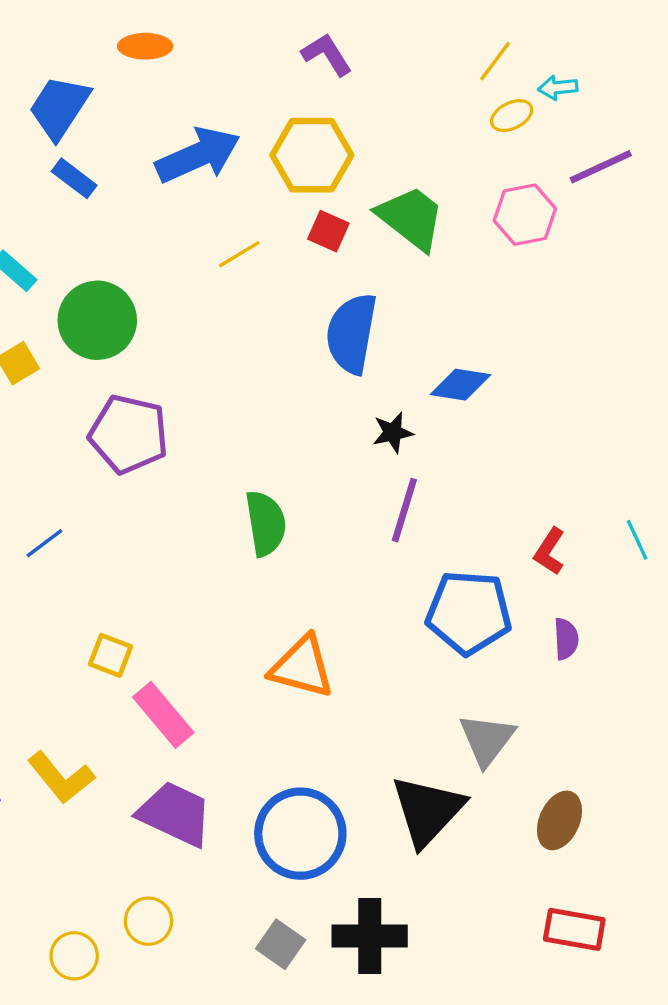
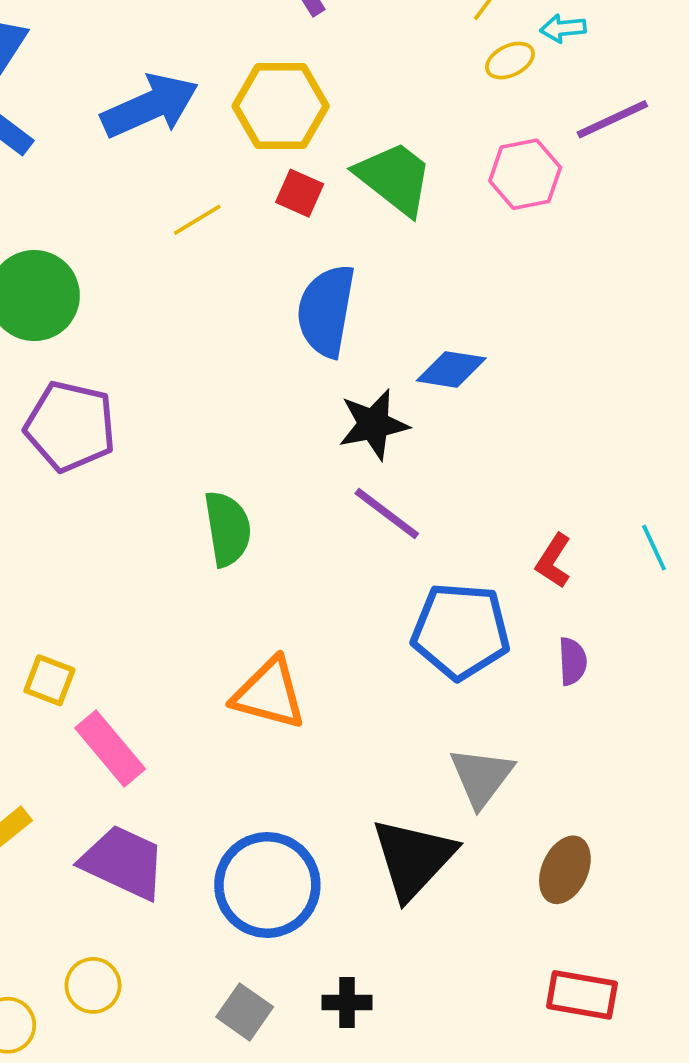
black star: (393, 433) -> (373, 424), size x1.5
purple line: (404, 510) -> (387, 513), turned -70
black cross: (370, 936) -> (347, 1002), size x0.6

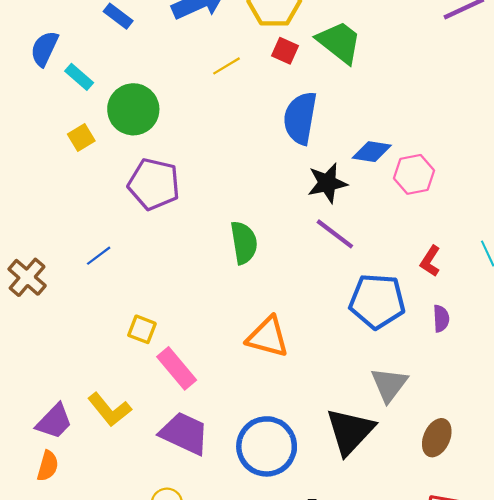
pink hexagon: (525, 174) -> (414, 174), moved

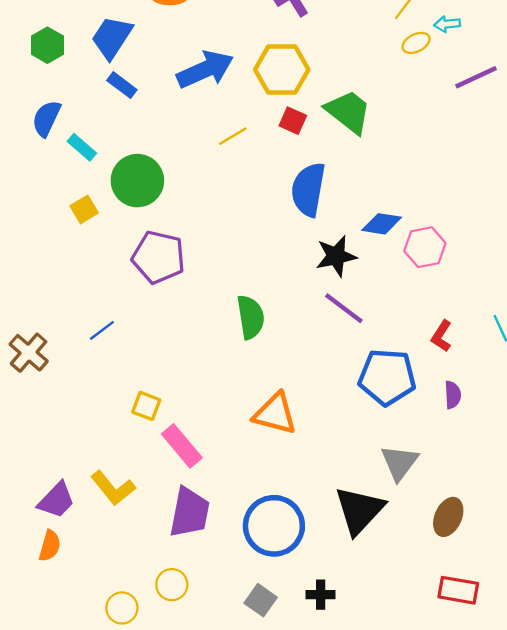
purple trapezoid: (184, 433) -> (190, 512), turned 76

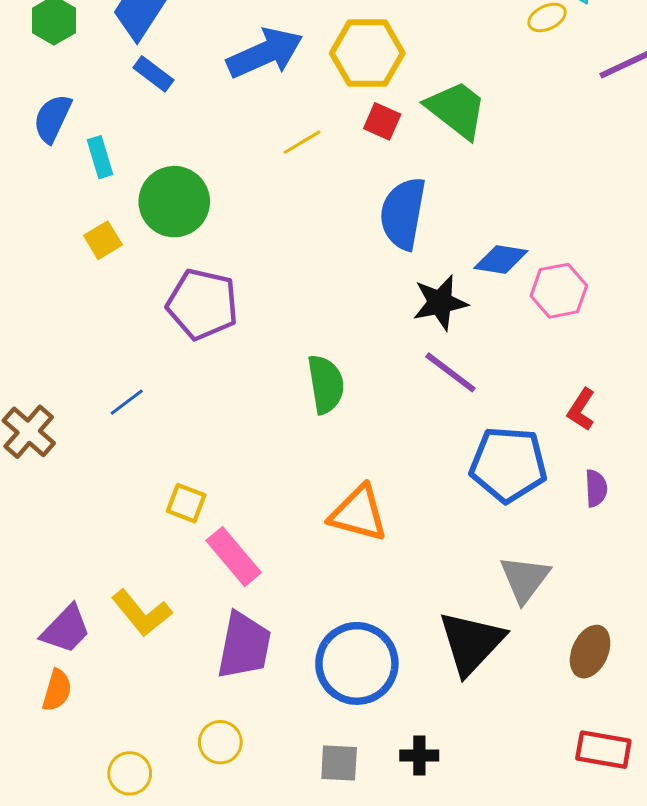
cyan rectangle: (82, 147) -> (100, 157), turned 32
gray square: (261, 600) -> (339, 763), turned -32
yellow circle: (122, 608) -> (130, 773), moved

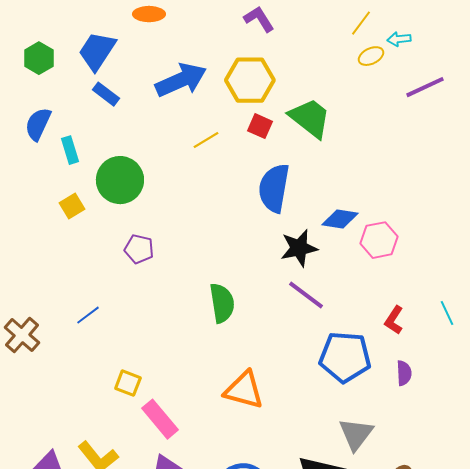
purple pentagon: (202, 304) -> (139, 249), size x0.6

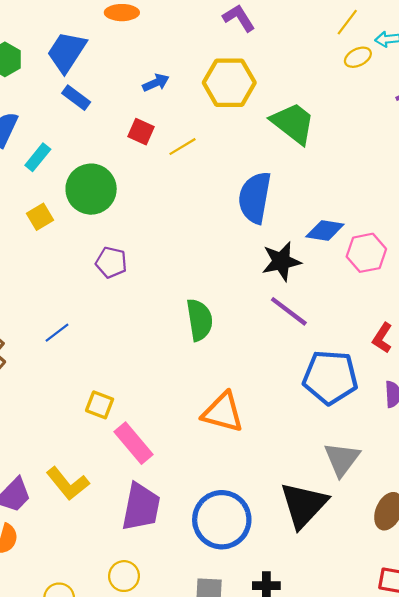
blue arrow: (181, 80) -> (156, 83), size x0.5
red square: (260, 126) -> (141, 132), moved
cyan rectangle: (70, 150) -> (38, 157), turned 56

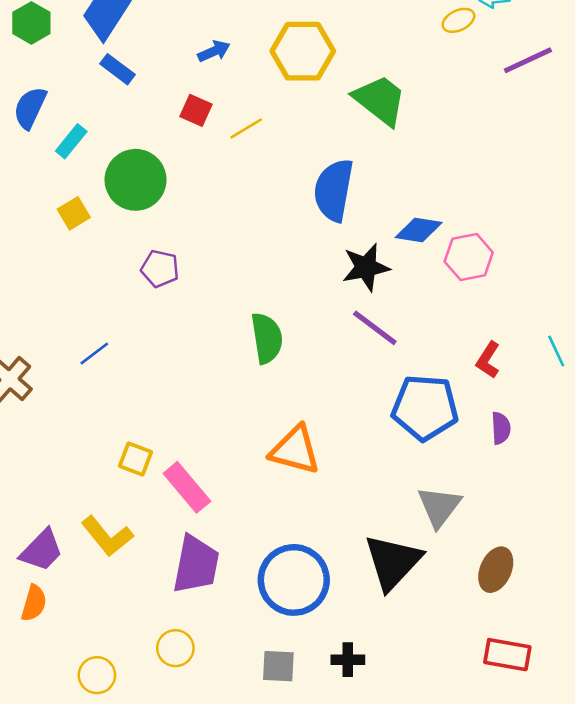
yellow square: (100, 405) -> (136, 459), moved

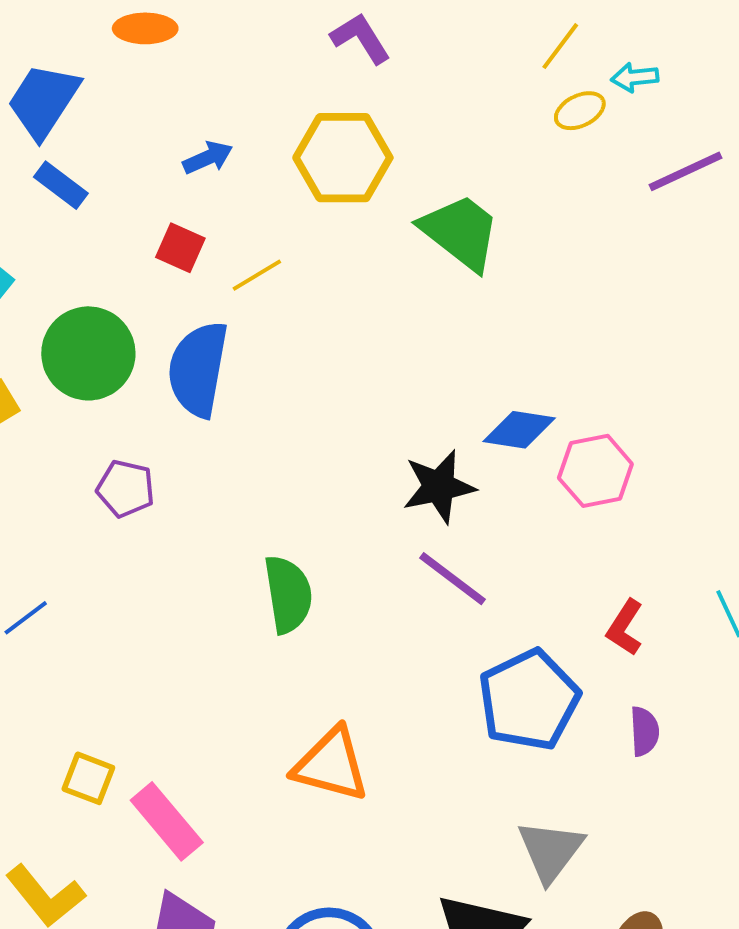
blue semicircle: (334, 190) -> (198, 369), moved
blue pentagon: (425, 408) -> (529, 700), turned -30

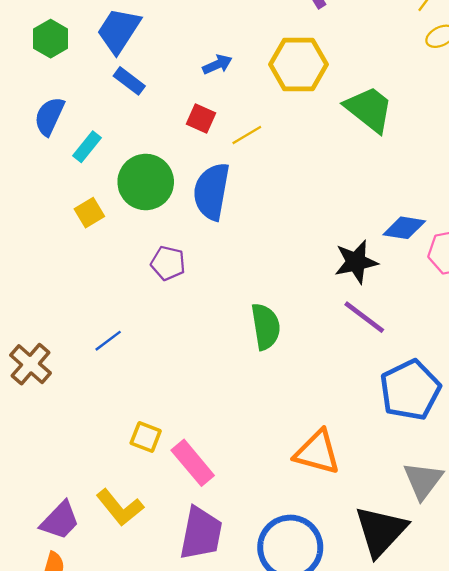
orange triangle: (331, 765) -> (317, 452), moved

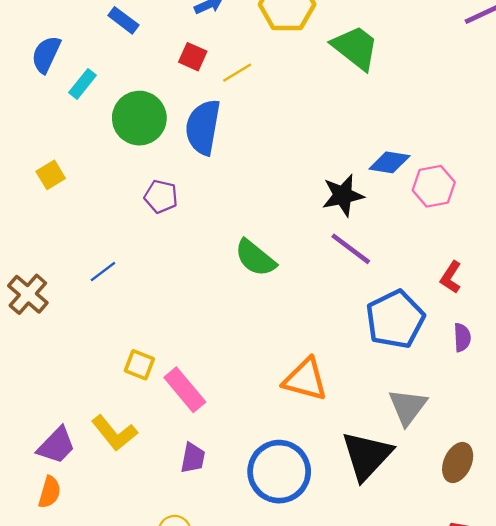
yellow square: (89, 213) -> (51, 175), moved
green semicircle: (266, 327) -> (255, 258), turned 138
purple trapezoid: (201, 533) -> (193, 458), size x0.6

